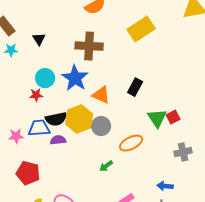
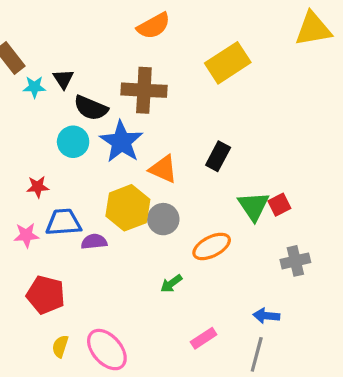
cyan star: (11, 50) -> (34, 87), moved
red star: (36, 95) -> (38, 187), moved
black semicircle: (56, 119) -> (91, 108), moved, turned 35

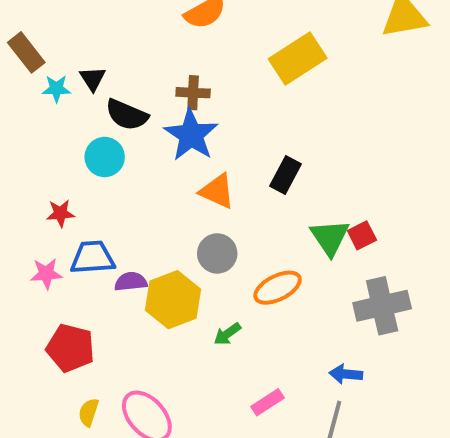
brown cross: (144, 90) -> (193, 93), size x0.6
blue star: (121, 142) -> (191, 135), moved
yellow hexagon: (128, 208) -> (173, 300), moved
gray cross: (295, 261) -> (382, 306), size x1.5

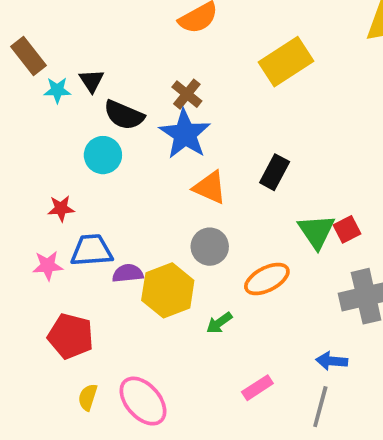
brown cross: (193, 93) -> (187, 94), turned 36

